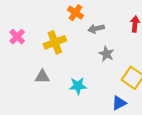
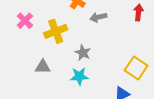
pink cross: (17, 37) -> (25, 21), moved
gray star: (106, 54) -> (83, 53), moved

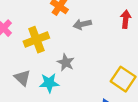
gray triangle: (43, 67) -> (22, 78), turned 42
cyan star: (79, 76) -> (49, 83), moved

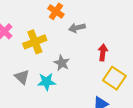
red arrow: (126, 19) -> (103, 52), moved

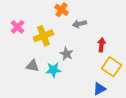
gray triangle: (22, 77) -> (32, 66), turned -32

